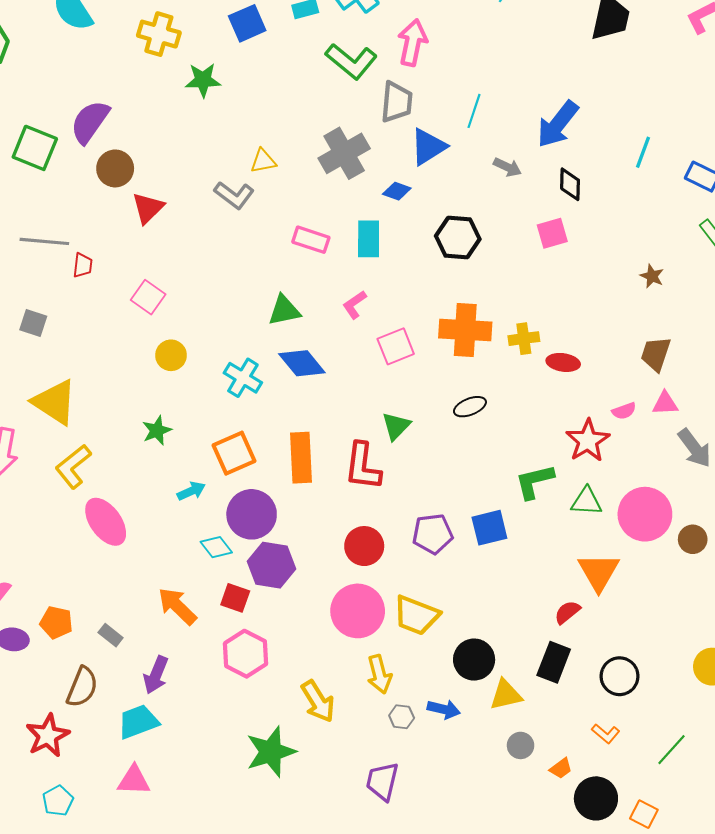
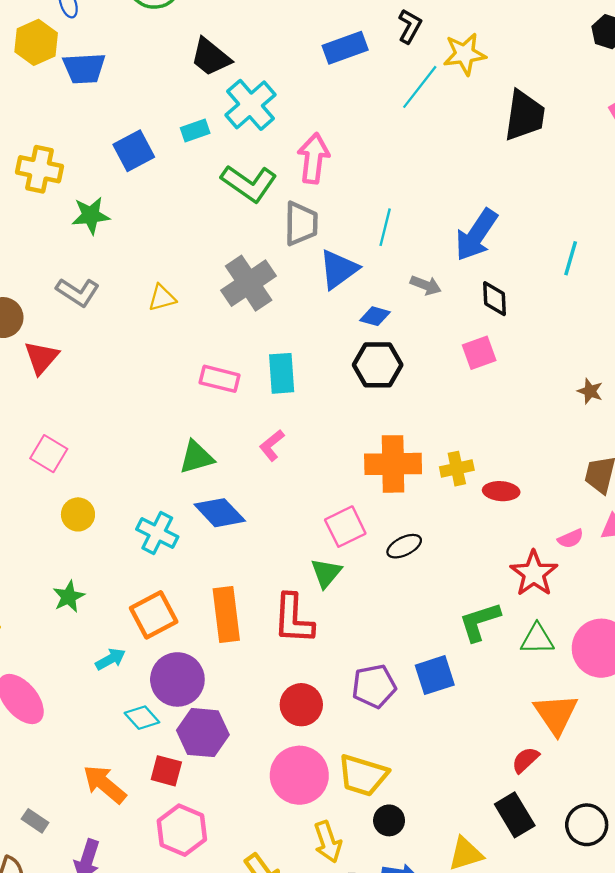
blue diamond: (397, 191) -> (375, 316), moved
gray L-shape: (234, 195) -> (78, 292), moved
pink square: (396, 346) -> (345, 527), moved
black circle: (474, 660) -> (389, 820), moved, size x0.7
black rectangle: (554, 662) -> (515, 815), turned -48

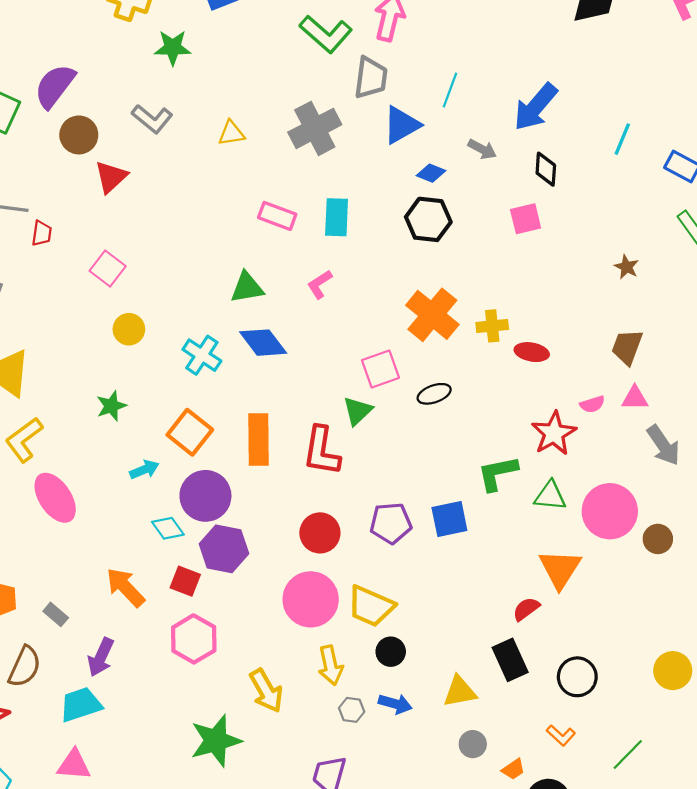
orange cross: (393, 464) -> (432, 315), turned 34
orange square: (154, 615) -> (190, 432), turned -30

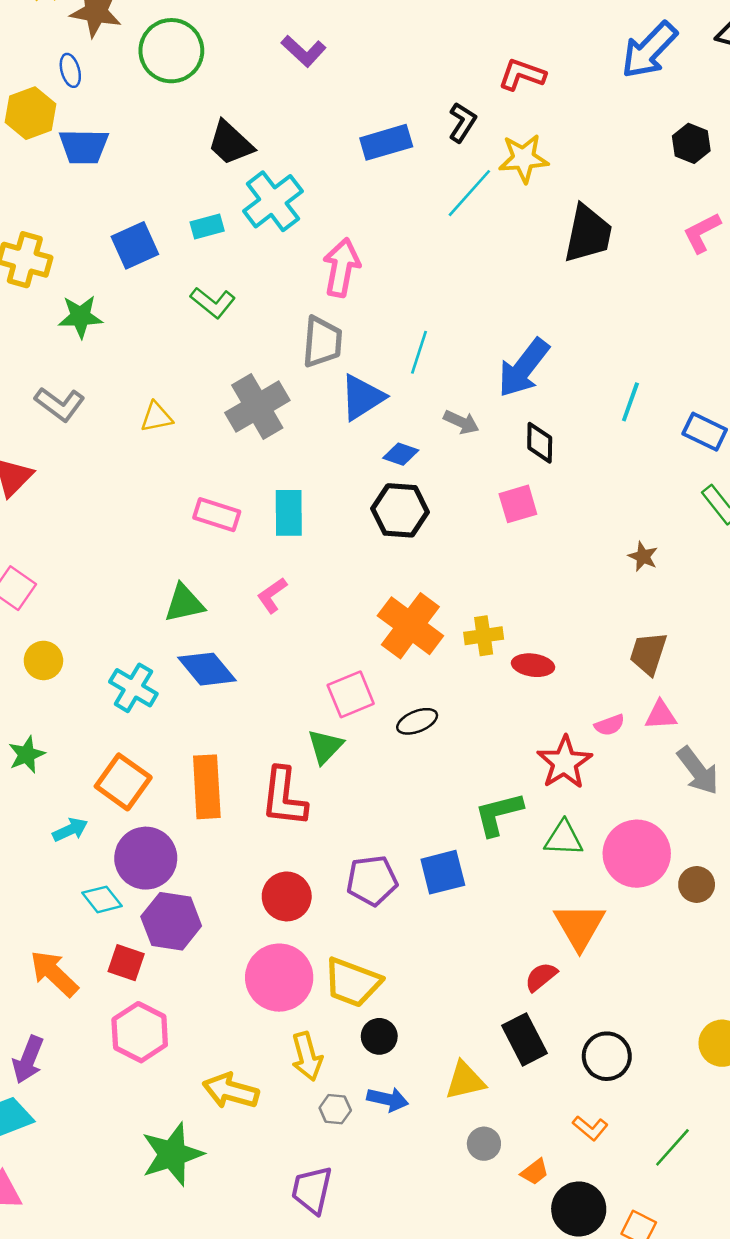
green L-shape: (326, 34) -> (213, 303), moved, size x0.7
yellow arrow: (266, 691) -> (231, 1091), turned 138

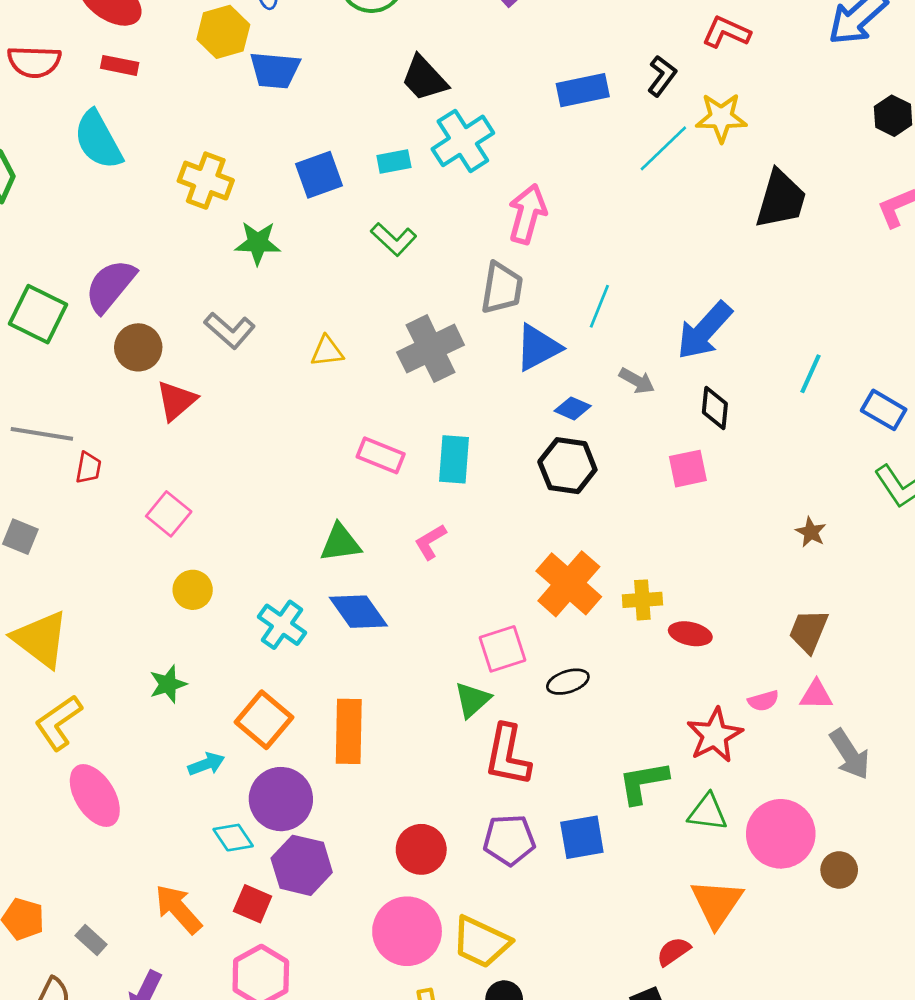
red L-shape: (284, 797) -> (508, 755), moved

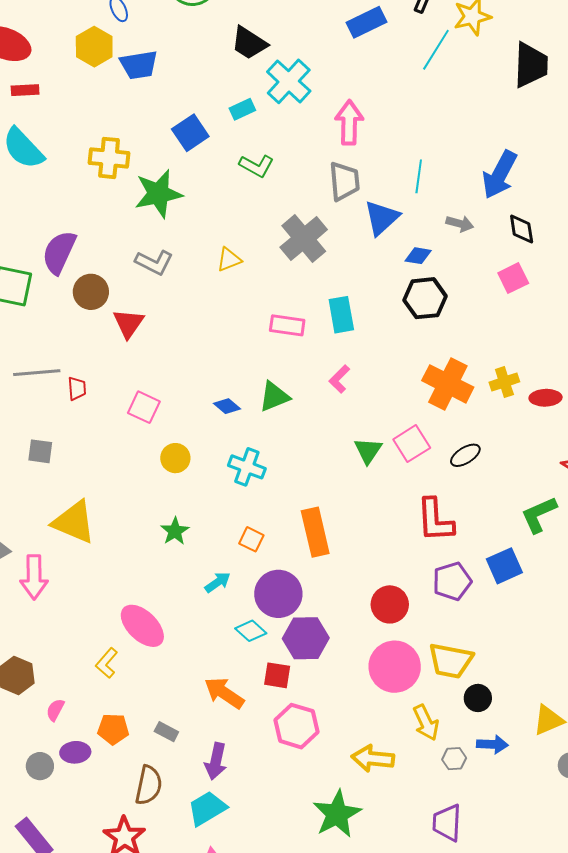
green star: (258, 243) -> (158, 194), size x1.4
blue diamond: (358, 612) -> (227, 406), moved, size x0.6
green triangle: (472, 700) -> (368, 451), moved
orange square: (264, 720) -> (251, 539), size x0.6
yellow L-shape: (59, 722) -> (107, 663), moved, size x0.7

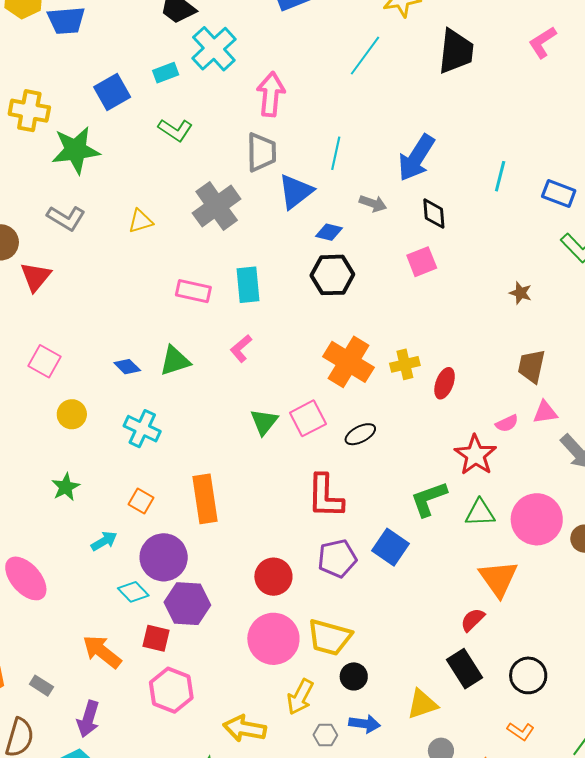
cyan line: (436, 50) -> (365, 56), moved
red ellipse: (546, 398) -> (445, 383), turned -72
blue square: (504, 566) -> (390, 547), turned -36
yellow arrow: (426, 723) -> (300, 697), turned 48

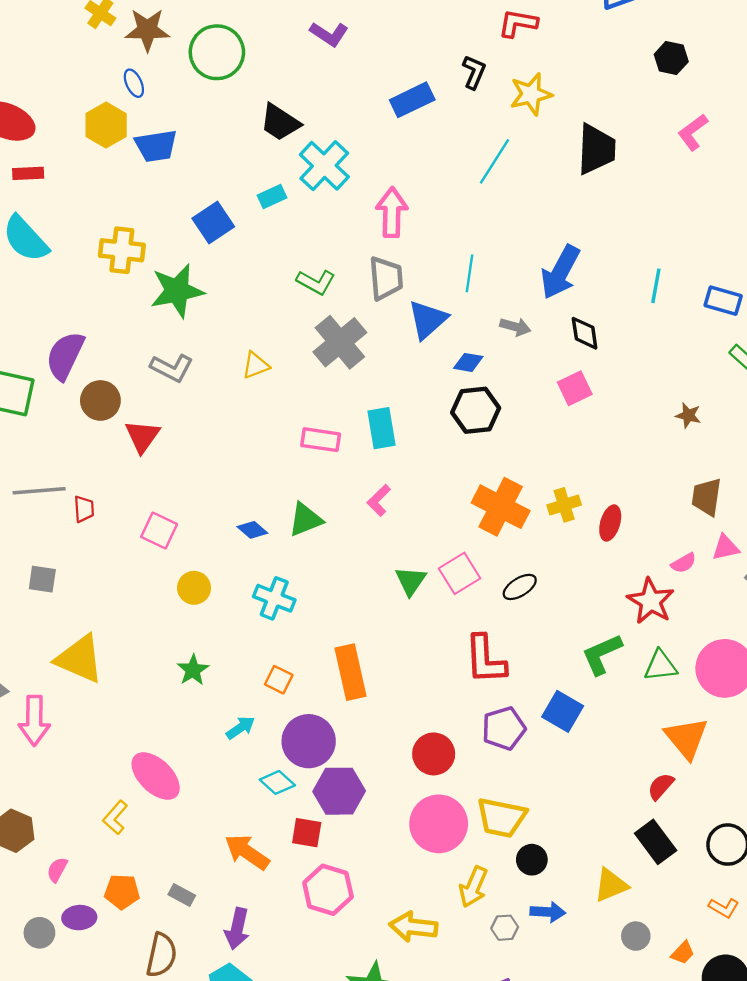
green L-shape: (175, 130) -> (316, 282), moved

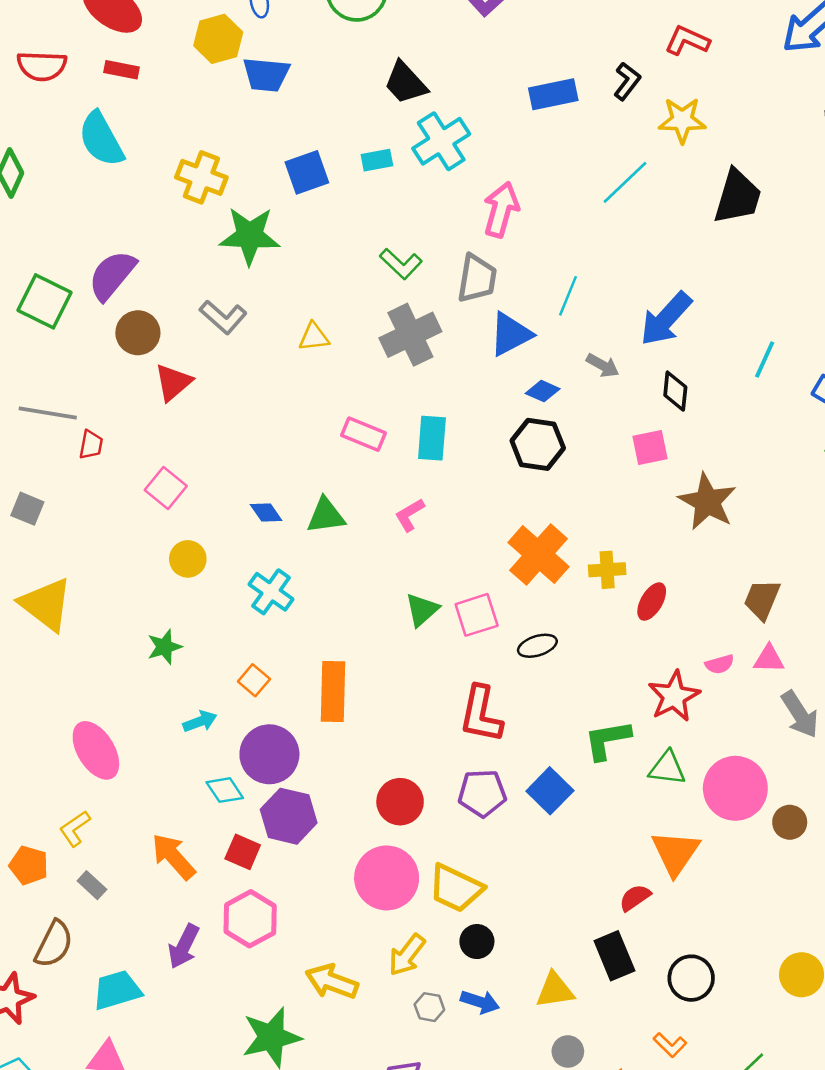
brown star: (688, 415) -> (707, 502), moved, size x2.0
yellow L-shape: (115, 817) -> (75, 828), moved
purple arrow: (237, 929) -> (184, 946), moved

